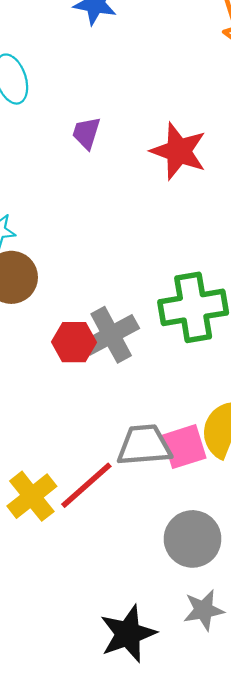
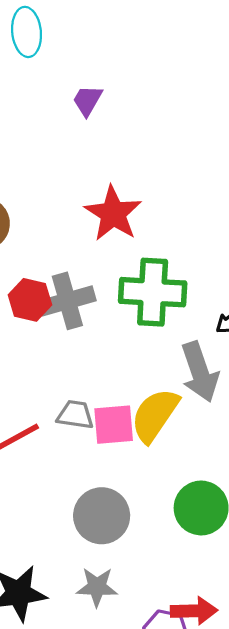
red star: (179, 151) -> (113, 214), moved
gray trapezoid: (144, 445) -> (75, 415), size x0.7

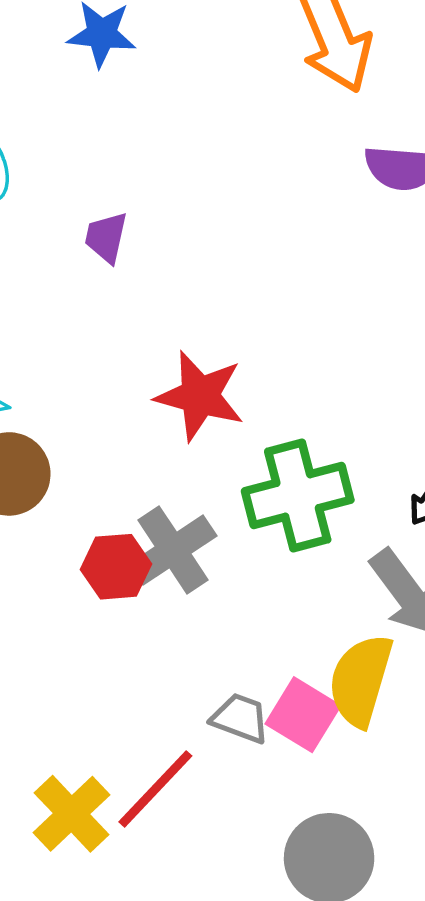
gray trapezoid: (75, 415) -> (240, 718), turned 30
pink square: (114, 425) -> (303, 715), turned -36

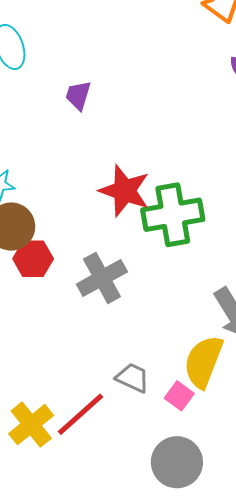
green cross: (298, 495) -> (173, 215), moved
red hexagon: (116, 567) -> (33, 259), moved
pink square: (303, 715) -> (179, 396), moved, size x0.7

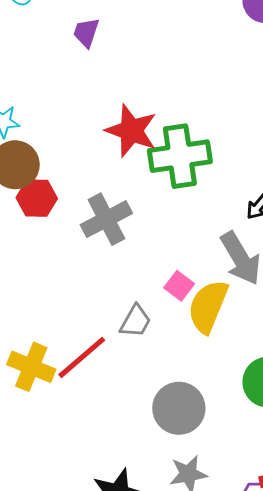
gray trapezoid: (133, 378) -> (135, 321), turned 93
pink square: (179, 396) -> (179, 286), moved
yellow cross: (31, 425) -> (31, 367), turned -30

